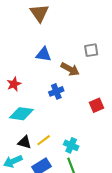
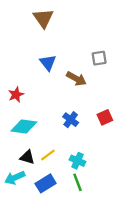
blue triangle: (44, 54) -> (48, 63), turned 42
blue cross: (56, 91) -> (71, 120), moved, turned -32

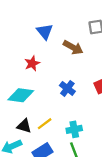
red star: (16, 95) -> (32, 63), moved
cyan cross: (77, 161) -> (74, 129), turned -35

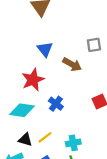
red star: (32, 63) -> (33, 80), size x1.5
blue cross: (67, 88) -> (56, 104), moved

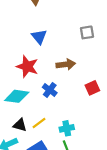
brown arrow: (72, 64) -> (66, 64), moved, turned -36
red star: (33, 80) -> (27, 67), turned -30

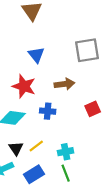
gray square: (87, 32) -> (87, 50), size x1.6
blue cross: (50, 90) -> (48, 111), turned -32
black triangle: (20, 125) -> (16, 148), turned 40

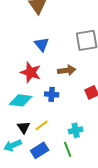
cyan cross: (66, 152) -> (76, 130), moved

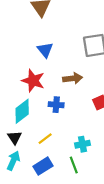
cyan diamond: (21, 100) -> (22, 111), turned -45
black triangle: (24, 127) -> (14, 138), moved
cyan arrow: (13, 145) -> (13, 161), turned 138

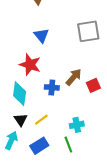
brown arrow: (73, 78) -> (74, 77), moved, turned -42
cyan diamond: (22, 111) -> (20, 94), turned -45
black triangle: (14, 138) -> (21, 120), moved

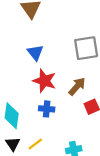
red star: (30, 65) -> (44, 81), moved
brown arrow: (74, 77) -> (77, 86), moved

